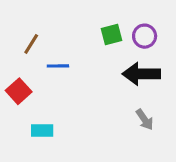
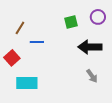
purple circle: (145, 36) -> (98, 17), moved
cyan rectangle: (42, 131) -> (27, 83), size x1.5

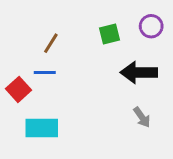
brown line: (20, 28) -> (51, 43), moved
blue line: (37, 42) -> (45, 72), moved

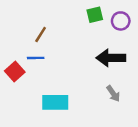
green square: (110, 34) -> (95, 15), moved
cyan rectangle: (42, 128) -> (55, 102), moved

